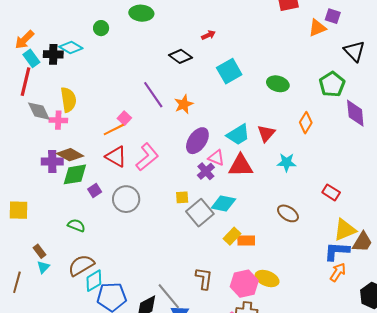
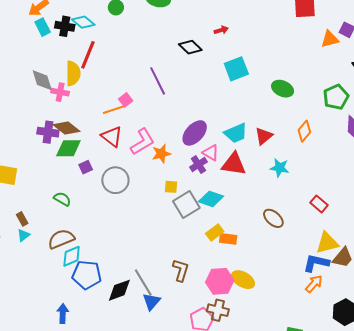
red line: (25, 82) -> (88, 55), moved
orange star: (184, 104) -> (161, 154), moved

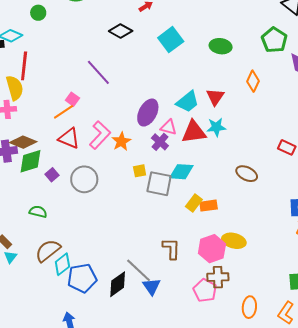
cyan star: (280, 168) -> (216, 127), moved
gray square: (186, 204) -> (159, 184), turned -32

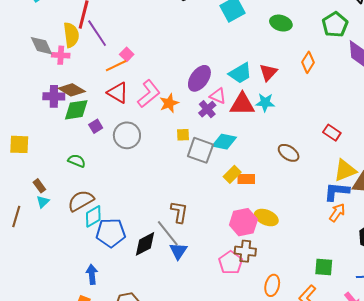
purple line: (98, 72) -> (97, 33), moved
brown L-shape: (171, 249) -> (179, 212), moved

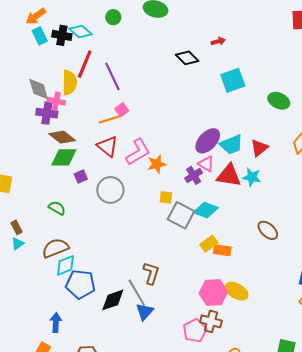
purple line: (97, 33) -> (112, 76), moved
purple ellipse: (199, 78) -> (208, 141), moved
purple cross: (54, 96) -> (47, 113), moved

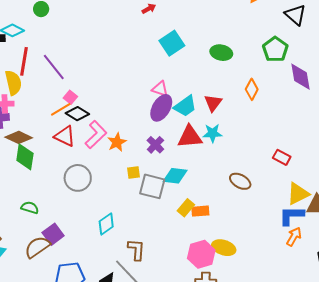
black diamond: (187, 58) -> (77, 114), moved
green diamond: (64, 157) -> (25, 157), turned -68
pink triangle: (206, 164) -> (160, 89), moved
purple square: (81, 176) -> (53, 234), moved, size x1.5
cyan diamond: (65, 265) -> (106, 224), moved

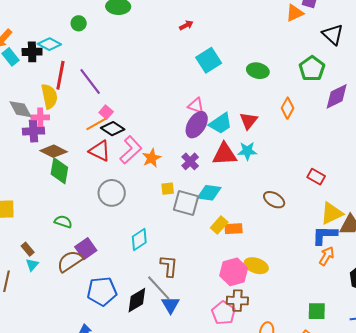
purple diamond: (301, 77) -> (337, 96), turned 72

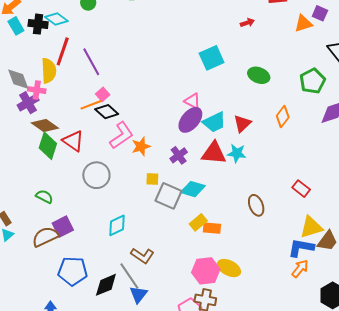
red arrow: (186, 25) -> (247, 23), moved
purple cross: (34, 131) -> (28, 103), turned -35
red triangle: (100, 151) -> (73, 141), moved
brown ellipse: (274, 200) -> (256, 205), turned 30
brown L-shape: (169, 266) -> (142, 256), turned 110

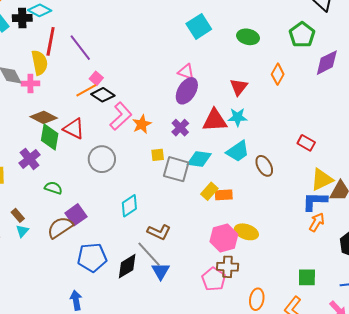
purple cross: (28, 103) -> (30, 159), moved
cyan trapezoid: (214, 122) -> (238, 151), moved

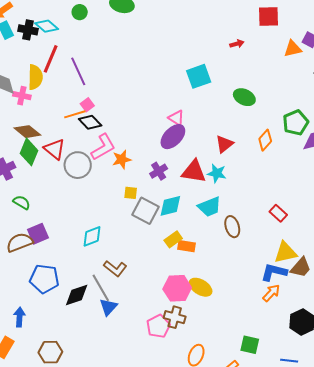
green pentagon: (302, 35) -> (296, 123), moved
gray circle: (102, 159) -> (78, 165), moved
cyan diamond: (199, 159) -> (170, 206), turned -35

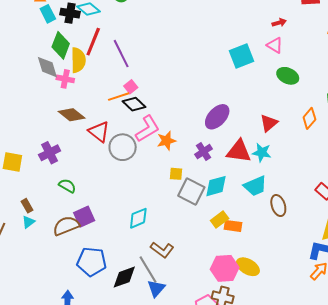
pink triangle: (176, 118) -> (275, 45), moved
green diamond: (29, 152) -> (61, 45), moved

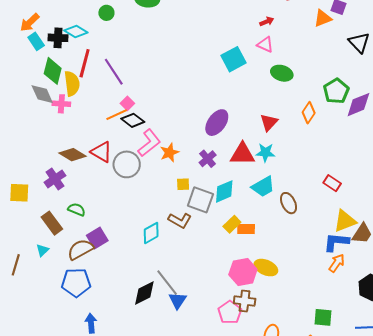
brown diamond: (72, 115) -> (72, 155), moved
brown rectangle: (27, 206) -> (52, 223), moved, size x1.6
brown L-shape: (162, 250) -> (180, 220), moved
blue pentagon: (92, 262) -> (76, 283), moved

